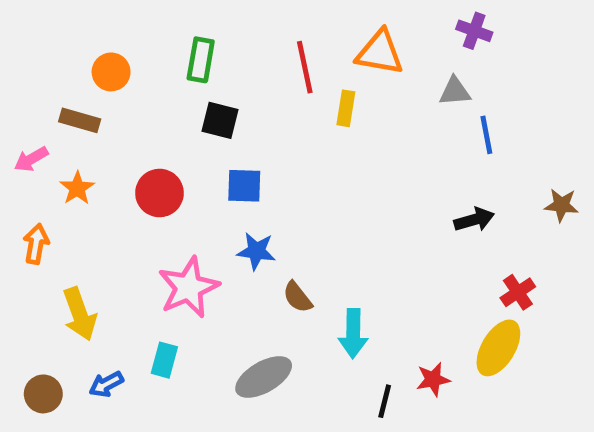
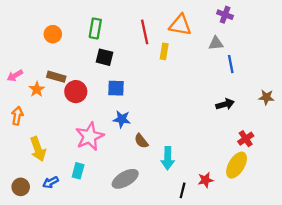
brown rectangle: (80, 120) -> (56, 77), moved

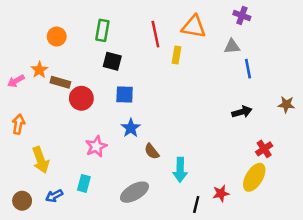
orange star: (37, 89) -> (39, 70), moved
blue star: (122, 119) -> (131, 128), turned 30
pink star: (90, 136) -> (96, 146), size x0.7

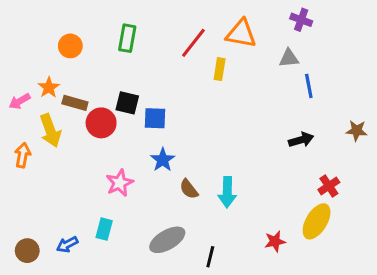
red line: (155, 34) -> (193, 43), turned 50
black square: (112, 61) -> (127, 103), moved
yellow arrow: (41, 160) -> (50, 131), moved
cyan arrow: (180, 170) -> (227, 192), moved
black line: (196, 204) -> (210, 257), moved

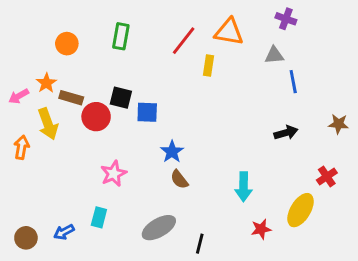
blue star: (163, 160) -> (172, 152), moved
red cross: (329, 186) -> (327, 177), moved
cyan arrow: (227, 192) -> (244, 187), moved

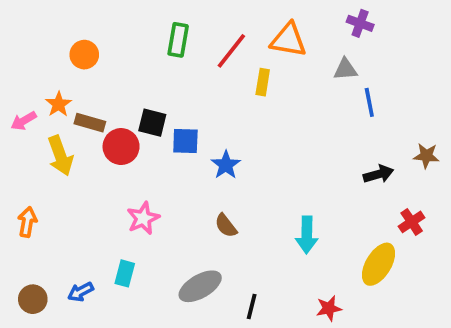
green rectangle: (121, 36) -> (178, 40), moved
black arrow: (286, 133) -> (378, 174), moved
orange arrow: (22, 147) -> (27, 222), moved
blue star: (172, 152) -> (226, 165), moved
red star: (261, 229) -> (329, 308), moved

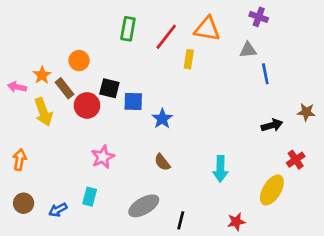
orange circle: (84, 55) -> (79, 61), moved
pink arrow: (24, 121) -> (17, 87), turned 42
brown rectangle: (90, 123) -> (65, 88), turned 36
brown circle: (33, 299) -> (24, 203), moved

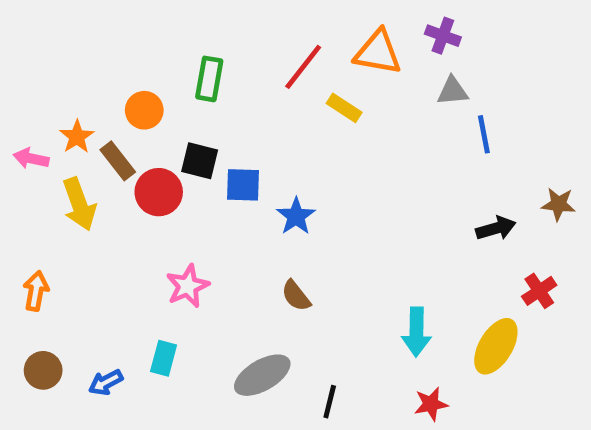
purple cross: (259, 17) -> (443, 36), moved
green rectangle: (128, 29) -> (209, 79), moved
yellow rectangle: (189, 59) -> (344, 108), turned -66
cyan arrow: (220, 169) -> (416, 332), moved

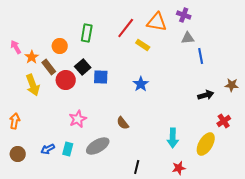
pink arrow: (31, 158) -> (16, 47), moved, turned 48
black square: (200, 161) -> (83, 67), turned 35
blue star: (296, 216) -> (141, 84), moved
gray ellipse: (262, 375) -> (98, 146), moved
blue arrow: (106, 382) -> (48, 149), moved

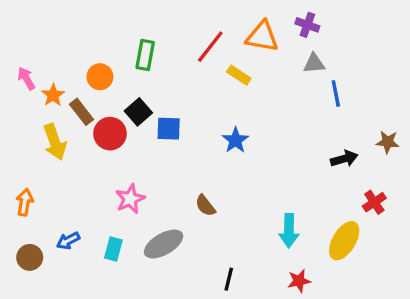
blue arrow: (48, 149) -> (68, 241), moved

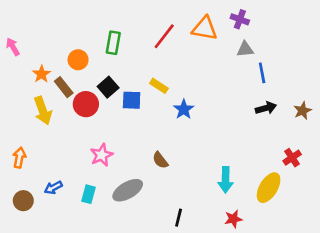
yellow rectangle: (239, 75) -> (159, 86), moved
pink arrow: (26, 78) -> (13, 47), moved
brown star: (388, 142) -> (302, 111), turned -30
black arrow: (344, 159) -> (266, 108), moved

